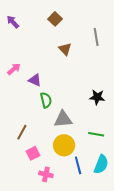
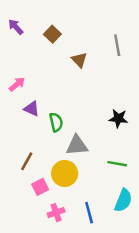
brown square: (55, 19) -> (52, 34), moved
purple triangle: (35, 80) -> (32, 109), moved
yellow circle: (64, 145) -> (65, 173), moved
blue line: (78, 165) -> (89, 213), moved
pink cross: (46, 174) -> (56, 213), turned -32

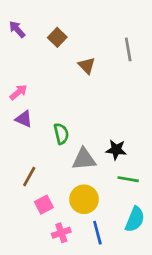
purple triangle: (32, 109) -> (24, 119), moved
black star: (118, 118) -> (116, 150), moved
yellow circle: (65, 173) -> (84, 199), moved

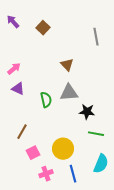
brown triangle: (87, 65) -> (67, 65), moved
gray triangle: (84, 159) -> (69, 93), moved

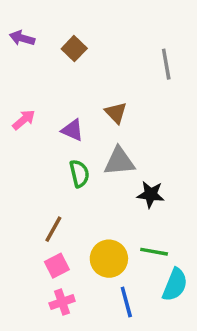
purple arrow: (13, 22) -> (22, 38), turned -32
purple triangle: (18, 89) -> (72, 130), moved
brown line: (22, 132) -> (53, 229), moved
green line: (96, 134) -> (154, 252), moved
pink cross: (46, 174) -> (62, 302), moved

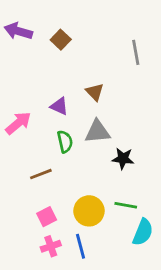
purple arrow: (22, 38) -> (18, 31), size x1.4
pink arrow: (24, 120) -> (18, 123), moved, size x1.4
brown line: (53, 229) -> (41, 174), moved, turned 40
blue line: (126, 302) -> (80, 246), moved

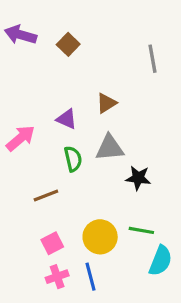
brown triangle: (95, 92) -> (106, 103), turned 42

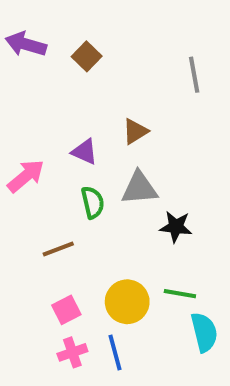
cyan semicircle: (161, 261) -> (204, 332), turned -36

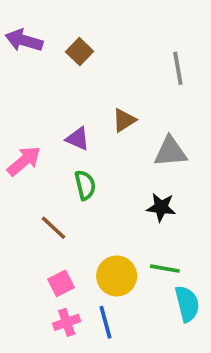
gray triangle: (139, 188) -> (170, 152), moved
brown line: (58, 249) -> (54, 228), turned 64

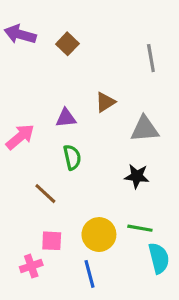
purple triangle: (78, 139) -> (66, 118), turned -30
pink square: (61, 283) -> (52, 241), turned 30
pink cross: (67, 322) -> (31, 266), moved

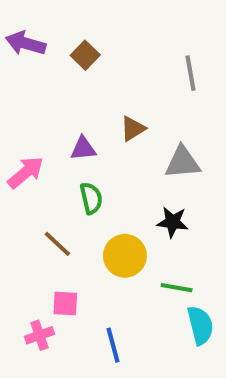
yellow circle: (99, 235) -> (125, 256), moved

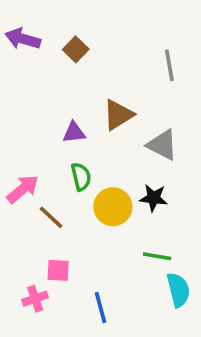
brown triangle: (133, 129) -> (118, 115), size x1.4
gray triangle: (183, 162) -> (162, 145), turned 32
pink arrow: (26, 172) -> (23, 189), moved
yellow circle: (125, 256) -> (113, 207), moved

